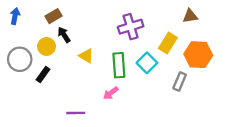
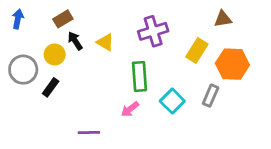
yellow triangle: (86, 56) -> (105, 42), moved
cyan square: (147, 63) -> (172, 101), moved

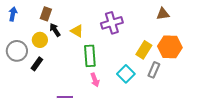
brown rectangle: (63, 19) -> (46, 14), turned -40
yellow rectangle: (197, 50) -> (144, 50), moved
green rectangle: (139, 76) -> (90, 56), moved
pink arrow: (130, 109) -> (95, 80), turned -72

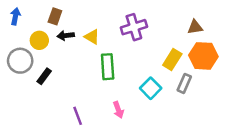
brown triangle: (163, 14) -> (195, 27), moved
black arrow: (55, 30) -> (66, 36), turned -64
yellow circle: (40, 40) -> (39, 40), moved
pink arrow: (95, 80) -> (118, 110), moved
purple line: (65, 97) -> (78, 116), turned 70

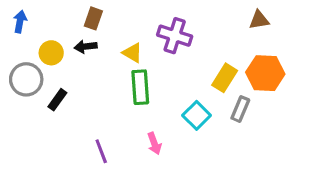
brown rectangle: (55, 16) -> (93, 18), moved
purple cross: (134, 27) -> (175, 36), turned 35
brown triangle: (195, 27) -> (259, 20), moved
yellow triangle: (92, 37) -> (132, 53), moved

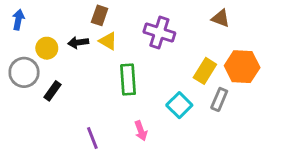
brown rectangle: (93, 18) -> (100, 15), moved
brown triangle: (259, 20) -> (221, 18), moved, turned 30
yellow triangle: (132, 53) -> (108, 41), moved

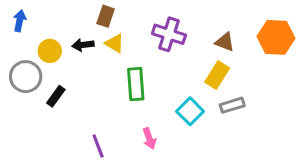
brown triangle: (221, 18) -> (225, 42), moved
orange hexagon: (242, 67) -> (276, 37), moved
gray rectangle: (219, 99) -> (232, 105), turned 50

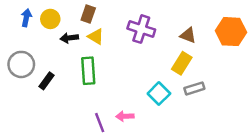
blue arrow: (20, 21) -> (26, 18), moved
yellow circle: (50, 51) -> (50, 19), moved
green rectangle: (136, 84) -> (88, 71), moved
pink arrow: (149, 138) -> (125, 116), turned 108
purple line: (98, 146) -> (100, 123), moved

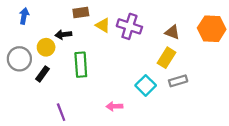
brown rectangle: (88, 14) -> (81, 12), turned 63
yellow circle: (50, 19) -> (46, 47), moved
yellow triangle: (96, 37) -> (103, 25), moved
purple line: (100, 123) -> (61, 112), moved

